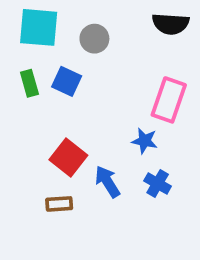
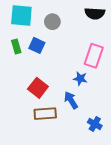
blue arrow: (107, 182) -> (71, 100), moved
blue cross: (158, 184) -> (95, 124), moved
brown rectangle: (59, 204) -> (45, 114), moved, size x1.5

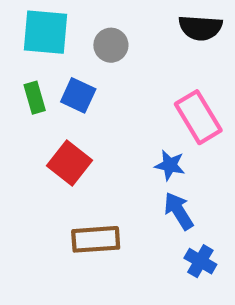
pink rectangle: (94, 56) -> (198, 117), turned -50
red square: (38, 88) -> (69, 163), moved
blue arrow: (71, 100) -> (179, 211), moved

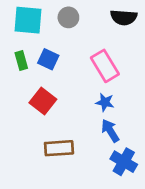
gray circle: (111, 45) -> (68, 17), moved
pink rectangle: (198, 117) -> (105, 66), moved
blue cross: (200, 261) -> (124, 162), size x1.4

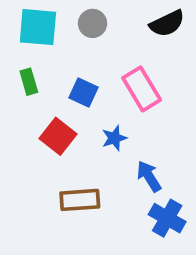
black semicircle: (124, 17) -> (167, 23), turned -30
blue square: (48, 59) -> (83, 93), moved
blue star: (105, 102) -> (114, 138), moved, turned -30

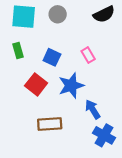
pink rectangle: (142, 89) -> (88, 55), size x0.6
blue star: (114, 138) -> (71, 86), size x1.6

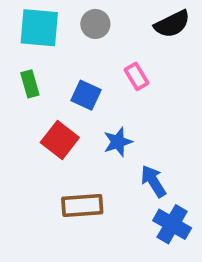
pink rectangle: (88, 55) -> (137, 76), moved
blue star: (71, 86) -> (118, 142), size x0.7

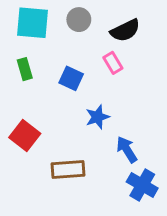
black semicircle: (172, 24) -> (125, 30), moved
red square: (60, 140) -> (25, 136), moved

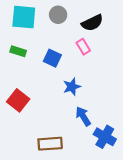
green rectangle: (25, 69) -> (18, 51), turned -56
blue arrow: (127, 149) -> (83, 116), moved
brown rectangle: (68, 170) -> (50, 144), moved

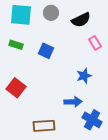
pink rectangle: (83, 47) -> (95, 43), moved
blue star: (72, 87) -> (84, 76), moved
blue arrow: (83, 116) -> (73, 102), turned 120

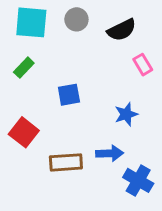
green rectangle: (16, 45) -> (24, 68), turned -64
blue square: (46, 51) -> (69, 95), moved, turned -35
brown rectangle: (44, 126) -> (66, 162), moved

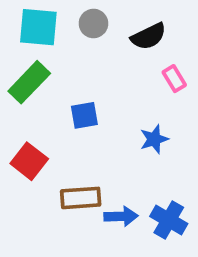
green rectangle: (24, 68) -> (29, 82), size x1.6
blue arrow: (110, 153) -> (121, 216), moved

